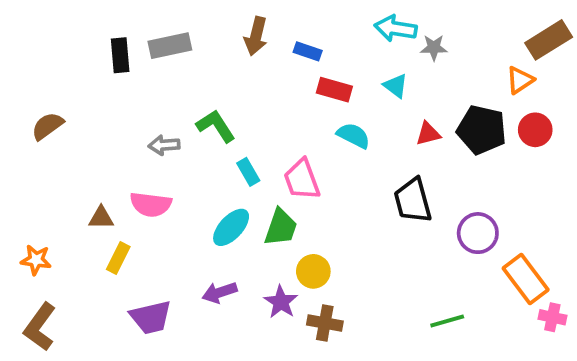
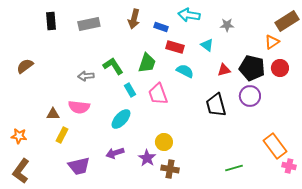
cyan arrow: (396, 28) -> (189, 15), moved
black rectangle: (120, 55) -> (51, 21), moved
green trapezoid: (281, 227) -> (147, 63), moved
purple circle: (478, 233) -> (250, 96), moved

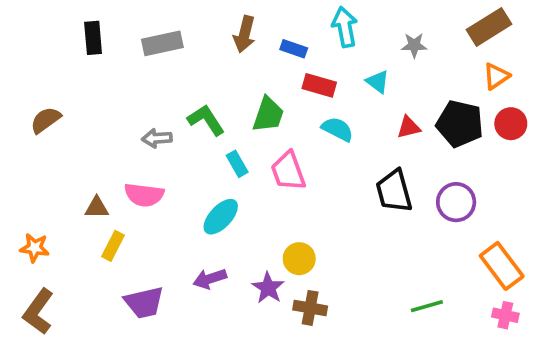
cyan arrow: (189, 15) -> (345, 27), turned 70
brown rectangle: (287, 21) -> (489, 27), moved
purple circle: (250, 96) -> (456, 202), moved
pink cross: (289, 166) -> (505, 315), moved

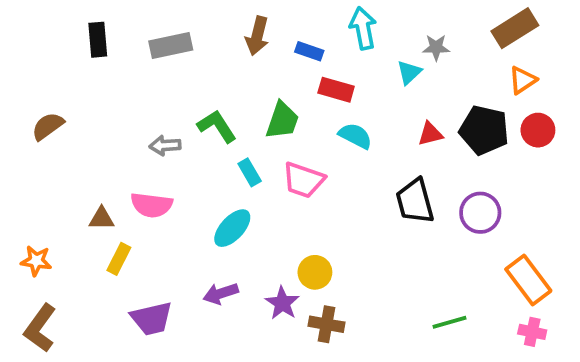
cyan triangle: (378, 82) -> (409, 72), moved, turned 40
pink trapezoid: (288, 171) -> (303, 180), turned -51

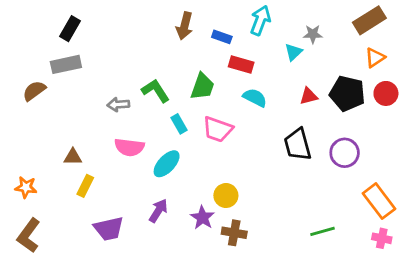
cyan arrow: (363, 28) -> (260, 20), turned 32
black rectangle: (98, 40) -> (70, 29), turned 35
gray rectangle: (171, 45) -> (66, 64), moved
pink semicircle: (152, 205) -> (129, 147), moved
purple arrow: (221, 293) -> (158, 211), turned 140

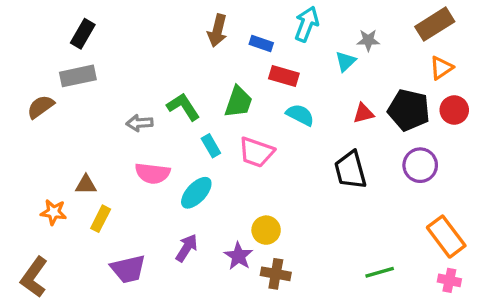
purple circle: (345, 153) -> (420, 165), moved
orange star: (26, 187) -> (54, 212), moved

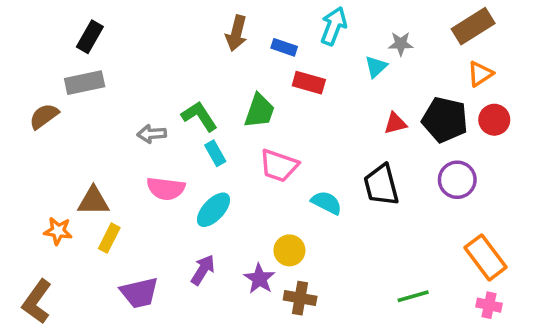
cyan semicircle: (300, 115) -> (327, 203), moved
cyan rectangle: (211, 146) -> (215, 153), moved
brown triangle: (86, 185) -> (93, 201), size x1.4

